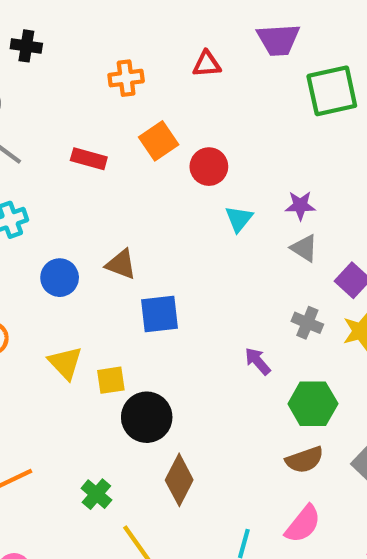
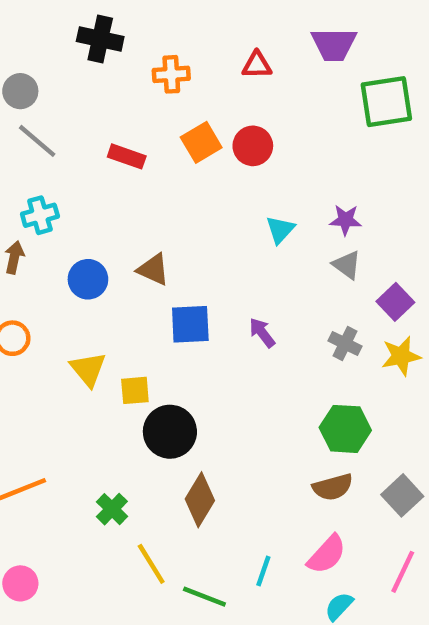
black cross: (26, 46) -> (100, 39), moved, size x1.4
red circle: (209, 167) -> (253, 146), moved
purple arrow: (258, 361) -> (262, 333), moved

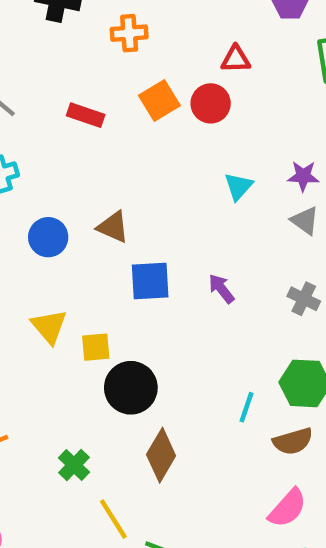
red triangle: (257, 65) -> (236, 59), moved
cyan line: (263, 571) -> (247, 407), moved

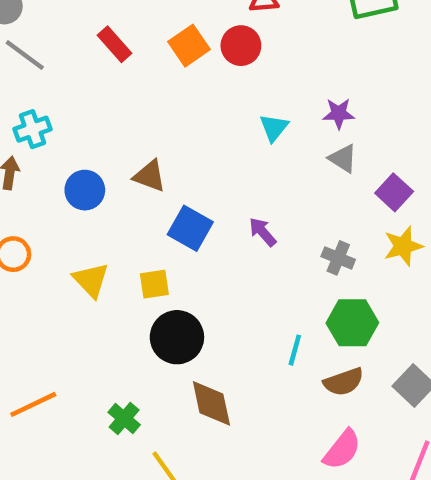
red rectangle: (86, 115) -> (115, 44), moved, turned 33
blue square: (150, 281) -> (190, 228), turned 36
gray cross: (304, 299) -> (338, 258), moved
yellow square: (96, 347) -> (154, 284), moved
brown diamond: (161, 455) -> (211, 403), turned -39

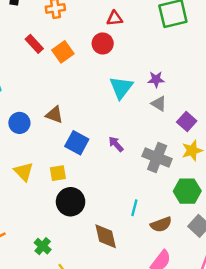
orange square: (189, 46) -> (63, 52), moved
cyan triangle: (274, 128) -> (121, 88), size x1.5
gray cross: (338, 258) -> (157, 158), size x1.6
green hexagon: (352, 323) -> (187, 191), moved
brown diamond: (211, 403) -> (106, 236), moved

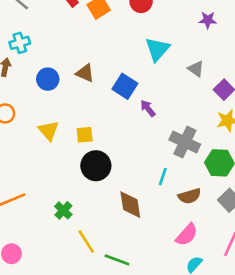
purple star: (156, 79) -> (208, 20), moved
blue square: (77, 143) -> (125, 86), moved
gray cross: (157, 158) -> (185, 142), moved

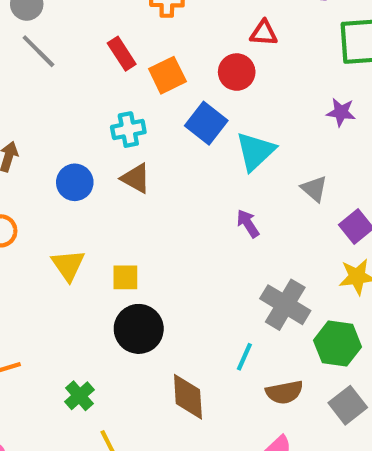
cyan cross: (20, 43) -> (128, 130), moved
blue square: (125, 86) -> (206, 123), moved
purple arrow: (148, 108) -> (248, 223), moved

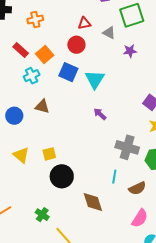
cyan cross: (128, 130) -> (32, 76), moved
gray triangle: (314, 189) -> (109, 33), moved

